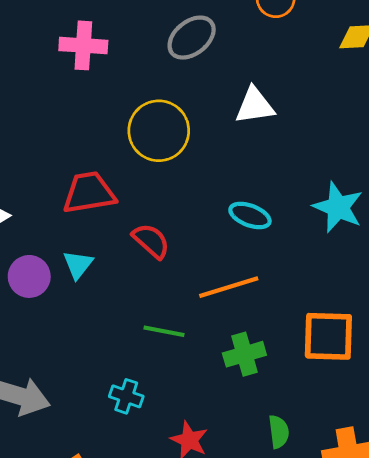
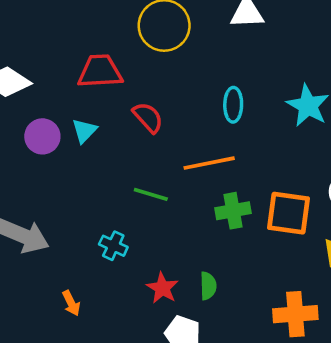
cyan ellipse: (250, 216) -> (233, 105), turned 64
green cross: (244, 354) -> (233, 211), moved
green semicircle: (279, 432) -> (208, 286), moved

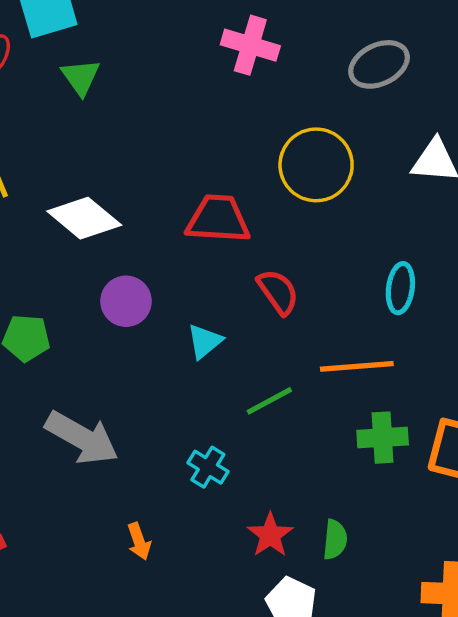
cyan triangle: (84, 131) -> (205, 341), moved
green line: (151, 194) -> (269, 401), turned -52

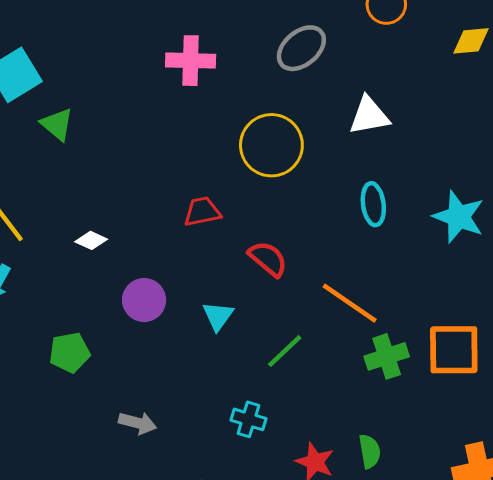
white diamond: (84, 218) -> (91, 240), size x0.5
red trapezoid: (218, 219) -> (202, 212), size x0.7
cyan ellipse: (400, 288) -> (373, 204), moved
orange line: (357, 366) -> (350, 303), turned 54
gray arrow: (82, 438) -> (138, 423), size x0.6

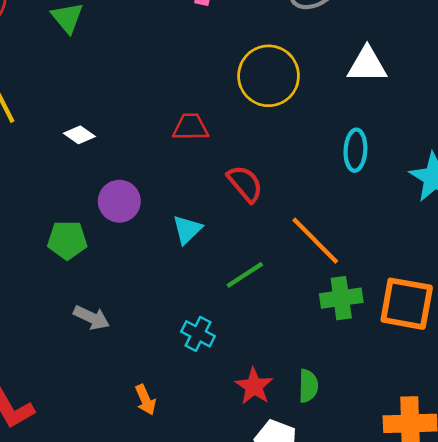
green pentagon: (70, 352) -> (67, 240), moved

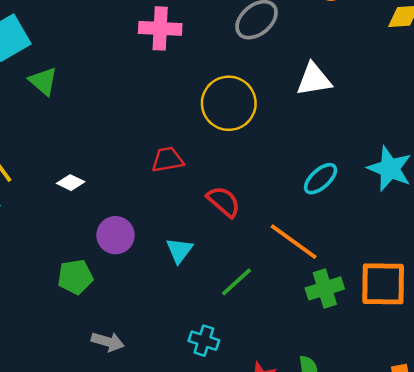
cyan ellipse: (355, 150) -> (321, 179), moved, turned 54

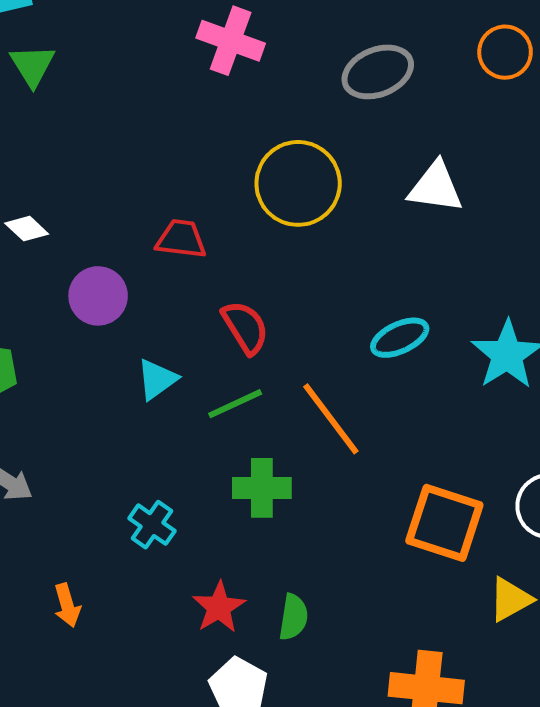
purple circle: (115, 235) -> (98, 296), moved
green line: (237, 282) -> (235, 404), moved
green cross: (325, 288) -> (262, 488), moved

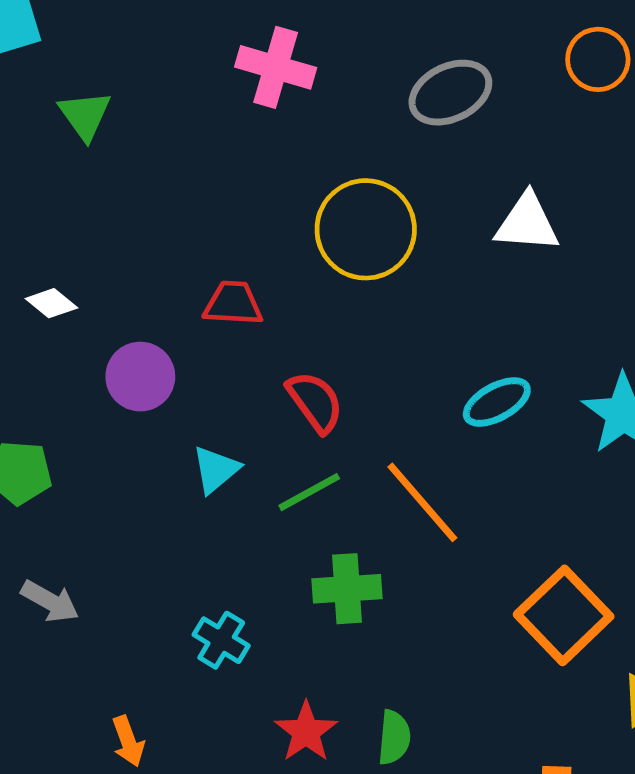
green triangle: (33, 65) -> (85, 115), moved
orange square: (444, 523) -> (564, 615), turned 32

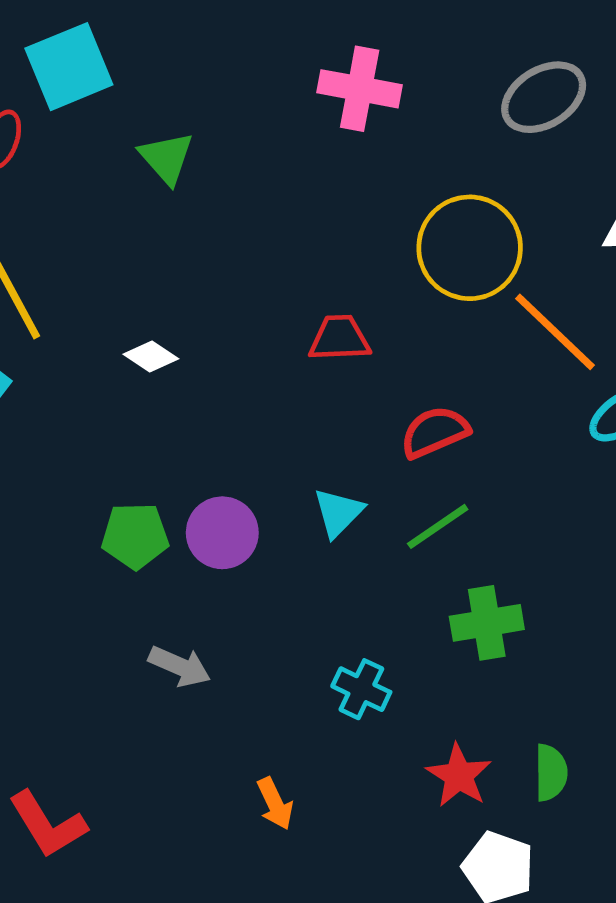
purple circle: (140, 377) -> (222, 533), moved
red semicircle: (315, 402) -> (435, 432), turned -72
orange line: (422, 502) -> (555, 332), moved

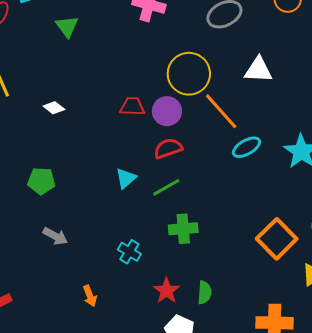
purple circle: (222, 533) -> (167, 111), moved

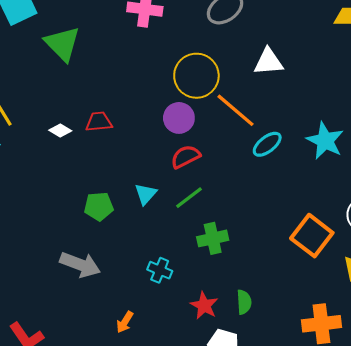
green triangle: (67, 26) -> (62, 44), size x1.5
red trapezoid: (132, 107) -> (99, 122), moved
green pentagon: (41, 181) -> (99, 206), moved
gray arrow: (55, 236) -> (80, 265), size x1.5
orange arrow: (90, 296) -> (125, 322), turned 60

